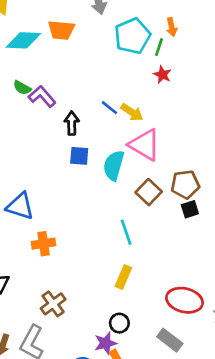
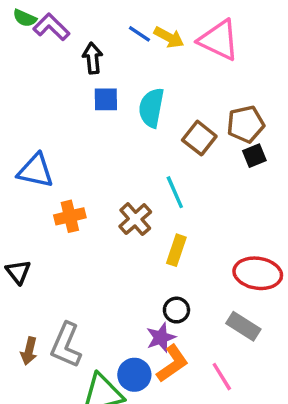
pink triangle: (145, 145) -> (219, 40), moved
brown cross: (53, 304) -> (135, 219), moved

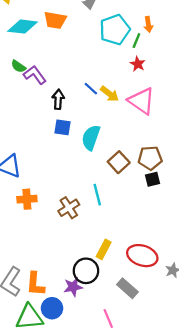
yellow rectangle: (176, 250) -> (104, 249), moved
black circle: (176, 310) -> (86, 271), size x1.5
orange L-shape: (172, 364) -> (35, 284), moved, turned 120

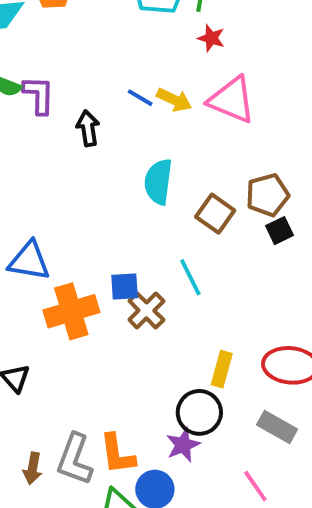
purple L-shape: (35, 75) -> (39, 95), turned 50
blue square: (62, 127) -> (125, 286), moved
orange cross: (27, 199) -> (71, 311), size x1.5

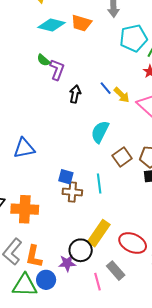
blue triangle: (29, 261) -> (24, 148), turned -40
brown cross: (146, 310) -> (72, 192), turned 30
orange cross: (71, 311) -> (25, 209), moved
yellow rectangle: (222, 369) -> (99, 233), size x1.5
pink line: (255, 486) -> (97, 282), moved

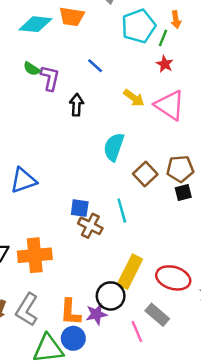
blue line: (106, 88) -> (95, 66), moved
brown cross: (72, 192) -> (90, 226), turned 30
orange L-shape: (34, 256) -> (70, 312), moved

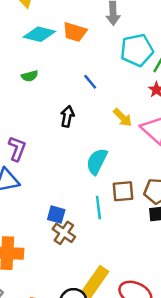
green semicircle: (32, 69) -> (30, 76), turned -56
purple L-shape: (50, 78) -> (17, 149), moved
brown square: (145, 174) -> (123, 191), turned 30
cyan line: (122, 211) -> (98, 207), moved

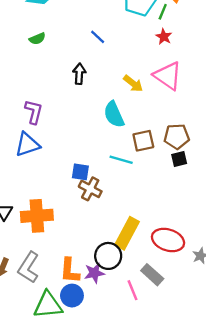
yellow arrow: (123, 118) -> (133, 84), moved
cyan semicircle: (97, 161) -> (114, 114), turned -44
cyan line: (98, 207) -> (121, 160), turned -60

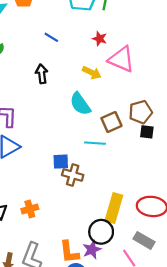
red star: (164, 37) -> (100, 39), moved
black square: (179, 159) -> (147, 132), turned 32
orange cross: (37, 216) -> (30, 209), size x0.6

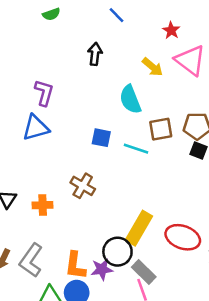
blue square: (61, 162) -> (101, 138), moved
brown cross: (73, 175) -> (83, 186), moved
gray rectangle: (144, 240) -> (144, 272), moved

